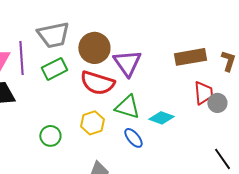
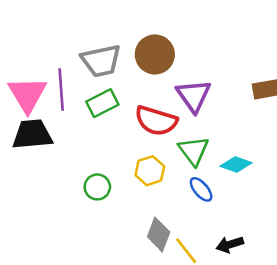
brown circle: (94, 48) -> (155, 54), moved
green triangle: (127, 107) -> (194, 151), turned 36

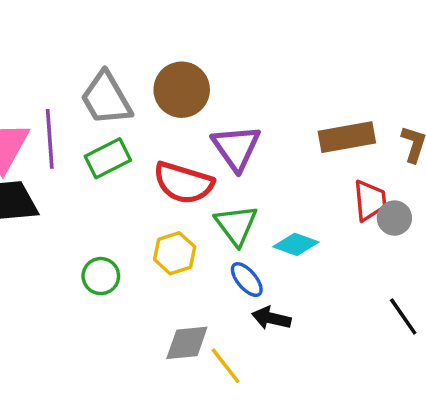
gray trapezoid: (101, 61) -> (106, 98), turned 72
gray diamond: (159, 234) -> (187, 343), turned 64
black arrow: (230, 244) -> (271, 318), moved, turned 30

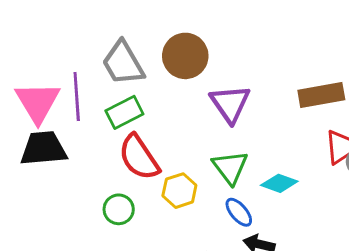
red semicircle: (183, 183) -> (139, 157), moved, turned 39

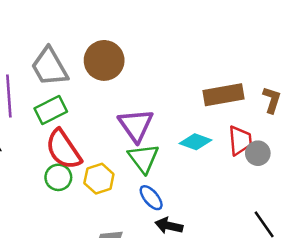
purple triangle: (230, 104) -> (136, 125), moved
cyan diamond: (279, 183) -> (196, 142), moved
green circle: (119, 209) -> (58, 177), moved

